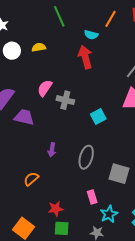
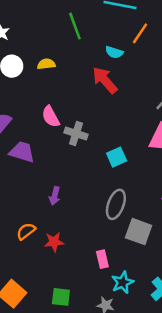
red arrow: (85, 57) -> (105, 80), turned -30
pink semicircle: (45, 88) -> (51, 117), turned -66
gray ellipse: (86, 157) -> (116, 204), moved
red star: (56, 209) -> (54, 242), moved

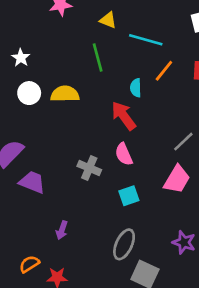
cyan semicircle: (114, 52) -> (136, 88), turned 66
yellow semicircle: (46, 64) -> (65, 94), size x1.5
pink semicircle: (51, 117) -> (124, 154), moved

